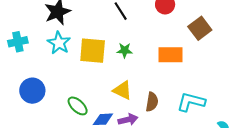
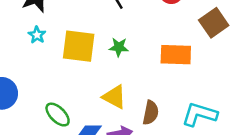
cyan star: (59, 43) -> (37, 35), size x0.6

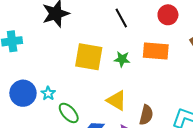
cyan star: (37, 35) -> (48, 93), moved
orange rectangle: (176, 55) -> (156, 51), moved

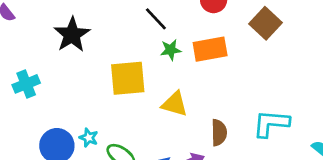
green star: (122, 59) -> (171, 50), moved
yellow triangle: (117, 100) -> (175, 104), moved

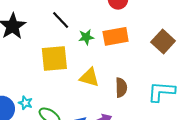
black line: (156, 19) -> (61, 20), moved
brown square: (266, 23) -> (163, 41), moved
brown semicircle: (219, 133) -> (121, 88), moved

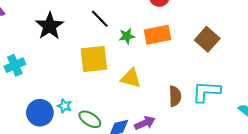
brown semicircle: (121, 88) -> (175, 96), moved

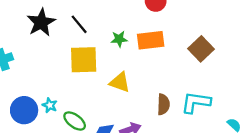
black line: (100, 19) -> (79, 24), moved

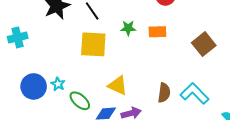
orange rectangle: (151, 40) -> (157, 32), size x0.7
yellow triangle: (120, 82) -> (118, 85), moved
cyan L-shape: (196, 102) -> (194, 93), turned 32

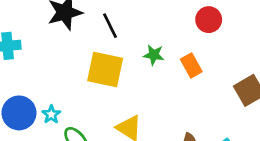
orange rectangle: (157, 32) -> (191, 65), turned 54

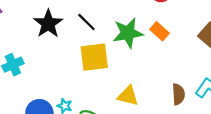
green star: (154, 55) -> (128, 33), size x1.8

